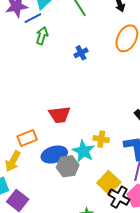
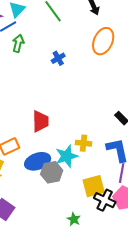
red trapezoid: (59, 115) -> (40, 121), turned -80
cyan star: (83, 151) -> (67, 156), turned 30
yellow square: (109, 183) -> (94, 186), turned 35

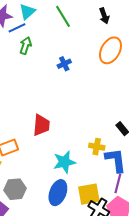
yellow cross: (83, 143) -> (97, 147), moved
blue ellipse: (38, 161) -> (58, 193), moved, turned -55
gray hexagon: (52, 172) -> (15, 189), moved

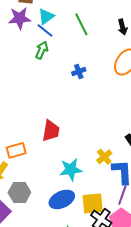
blue line: (17, 28) -> (45, 30), moved, turned 60
yellow cross: (97, 147) -> (104, 157), turned 35
blue ellipse: (58, 193) -> (62, 199), turned 40

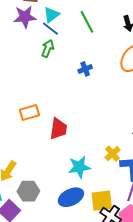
orange rectangle: (16, 150) -> (29, 113), moved

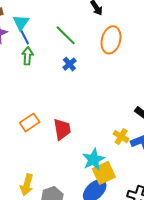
green line: (87, 22) -> (66, 35), moved
blue line: (50, 29) -> (24, 36), turned 42
yellow square: (102, 201) -> (104, 173), moved

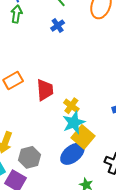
yellow cross: (121, 137) -> (71, 106), moved
yellow square: (104, 173) -> (83, 137), turned -30

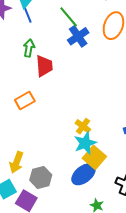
green arrow: (16, 14) -> (29, 48), moved
blue cross: (58, 26) -> (78, 36), moved, size x1.5
red trapezoid: (45, 90) -> (44, 66), moved

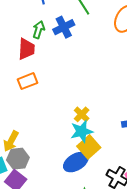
blue cross: (78, 36) -> (64, 27), moved
red trapezoid: (44, 66) -> (26, 49), moved
gray hexagon: (41, 178) -> (18, 159), moved

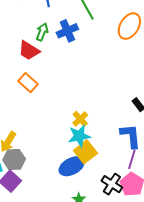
red trapezoid: (26, 49) -> (29, 50), turned 115
orange rectangle: (28, 81) -> (28, 83), turned 60

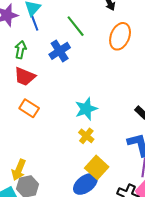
green arrow: (42, 32) -> (20, 50), moved
cyan star: (79, 136) -> (86, 109), moved

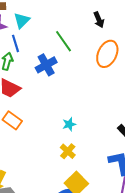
blue line: (34, 22) -> (15, 43), moved
cyan star: (86, 109) -> (69, 124), size x0.6

